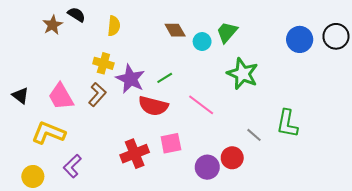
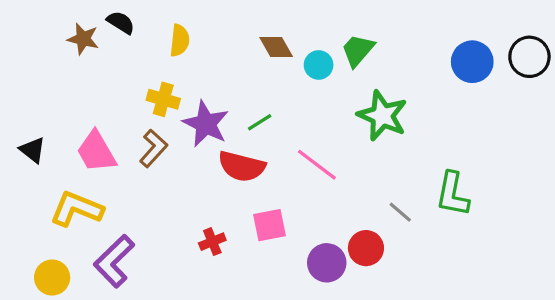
brown star: (53, 25) -> (83, 39), turned -30
red cross: (135, 154) -> (212, 242), size x0.6
purple L-shape: (72, 166) -> (114, 261), size x1.4

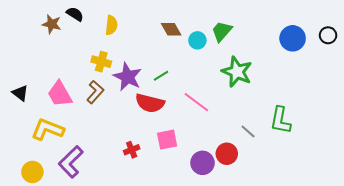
black circle: (529, 57) -> (328, 35), size x0.7

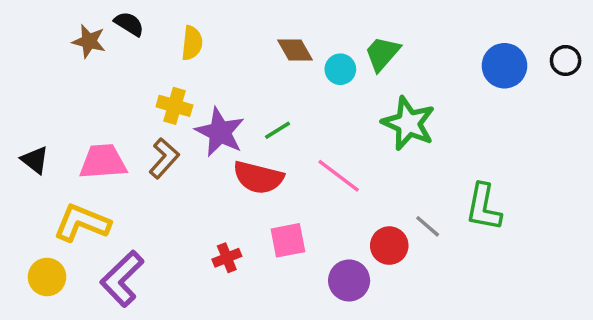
pink trapezoid: (60, 94) -> (103, 162), turned 116
red circle: (227, 154) -> (389, 246), moved
yellow circle: (32, 172) -> (47, 277), moved

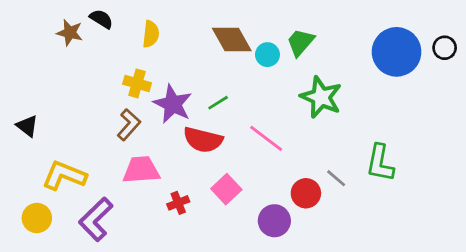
brown diamond: (295, 50) -> (232, 40), size x1.4
blue circle: (504, 66) -> (397, 52), size x1.4
pink trapezoid: (103, 162) -> (141, 170), moved
pink square: (288, 240) -> (226, 189), turned -32

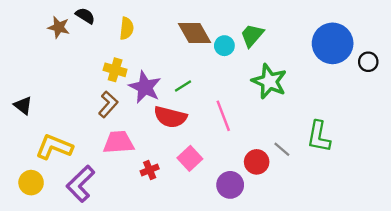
black circle: (445, 48) -> (368, 62), moved
pink line: (266, 138) -> (223, 116), turned 32

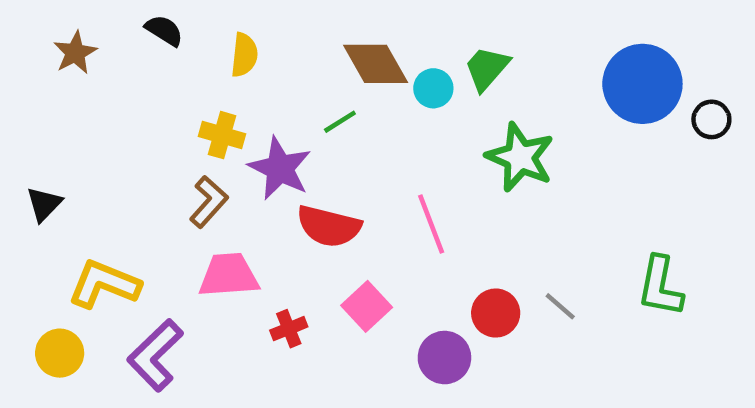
brown star: (59, 27) -> (75, 53), moved, turned 30
green line: (183, 86) -> (340, 122), moved
black triangle: (23, 106) -> (44, 204), turned 36
green L-shape: (319, 137) -> (660, 286), moved
gray line: (282, 149) -> (560, 306), moved

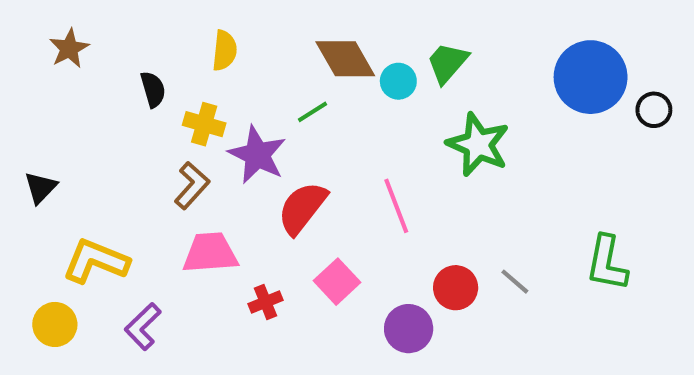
black semicircle: (164, 30) -> (153, 89), moved, turned 42
red semicircle: (329, 226) -> (302, 208), turned 114
purple L-shape: (155, 355) -> (143, 327), size x0.7

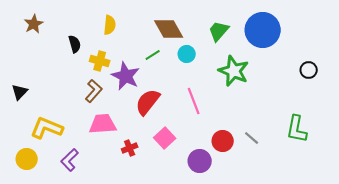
blue circle: (591, 77) -> (263, 30), moved
cyan circle: (398, 81) -> (187, 54), moved
black circle: (654, 110) -> (309, 70), moved

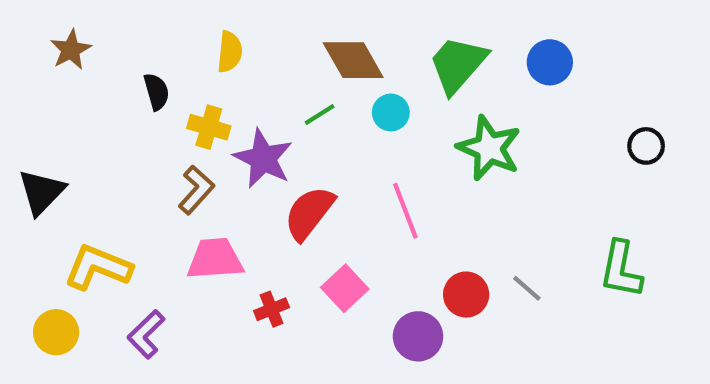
blue circle: (263, 30) -> (550, 62), size x0.6
green trapezoid: (219, 31) -> (458, 64), size x1.4
black triangle: (20, 92) -> (41, 192), size x1.4

